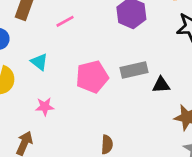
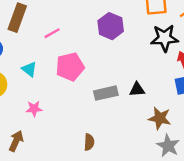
gray rectangle: (134, 70) -> (106, 93), moved
pink pentagon: (92, 77) -> (70, 67), moved

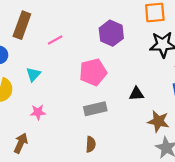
pink pentagon: (70, 67) -> (93, 72), moved
cyan triangle: (29, 69) -> (33, 74), turned 35
gray rectangle: (106, 93) -> (95, 109), moved

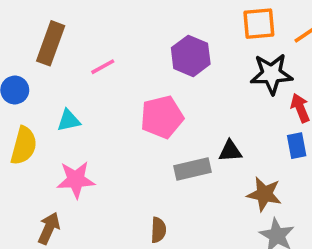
cyan triangle: (33, 74) -> (69, 121), turned 35
gray rectangle: (95, 109) -> (192, 169), moved
pink star: (38, 112) -> (76, 180), size x1.5

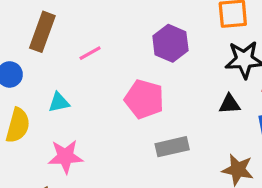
pink pentagon: (162, 117) -> (144, 99), turned 30
black triangle: (230, 151) -> (230, 104), moved

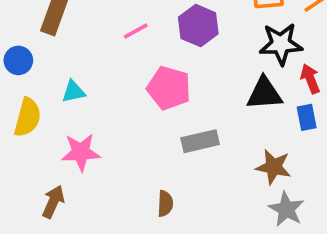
pink line: (90, 53) -> (136, 31), moved
black triangle: (230, 104) -> (264, 93), size x1.5

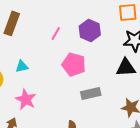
pink line: (136, 31) -> (56, 33), turned -32
pink star: (81, 152) -> (26, 99), turned 30

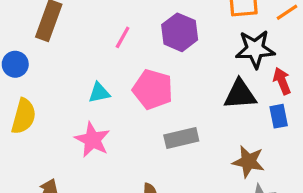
cyan triangle: (22, 66) -> (99, 93), moved
pink star: (26, 99) -> (92, 140), moved

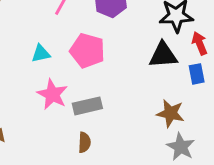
gray rectangle: (181, 138) -> (87, 106), moved
pink star: (92, 140) -> (52, 94), moved

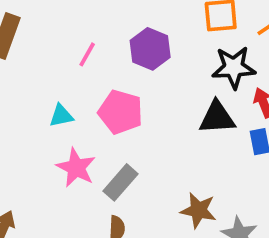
gray rectangle: (87, 106) -> (121, 182), turned -36
brown star: (170, 113) -> (198, 210), moved

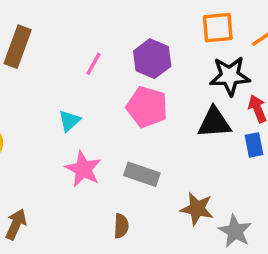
pink pentagon: (121, 112) -> (147, 107), moved
cyan triangle: (61, 116) -> (69, 121), turned -30
gray rectangle: (121, 182) -> (142, 174), moved, turned 68

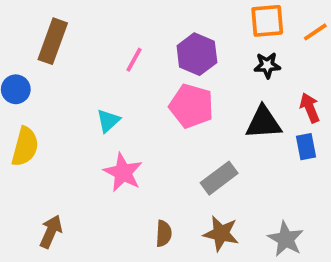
black star: (230, 76) -> (267, 65), moved, size x0.6
gray rectangle: (142, 174) -> (219, 178), moved, turned -56
brown star: (197, 209) -> (221, 233), moved

